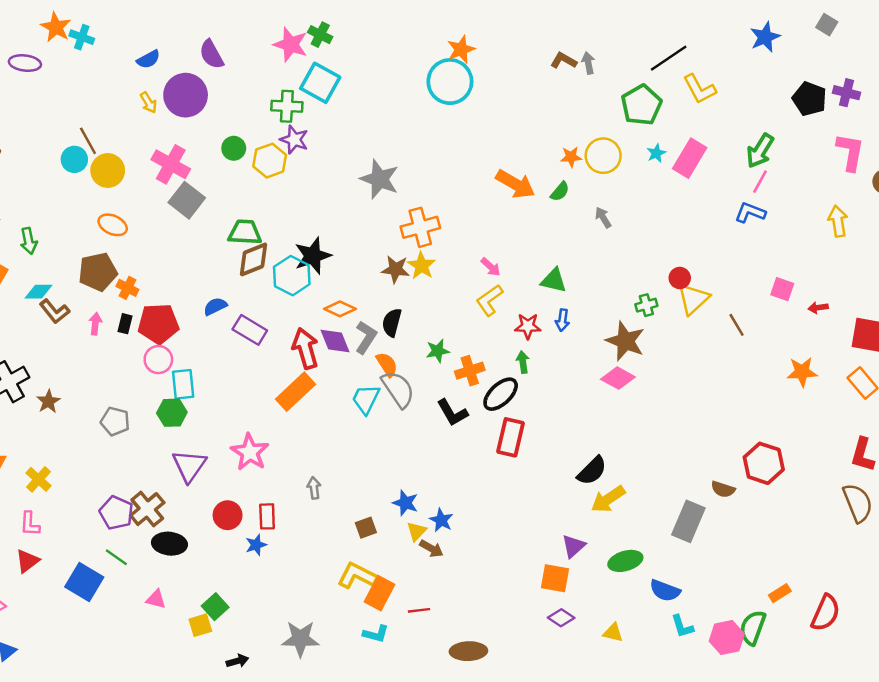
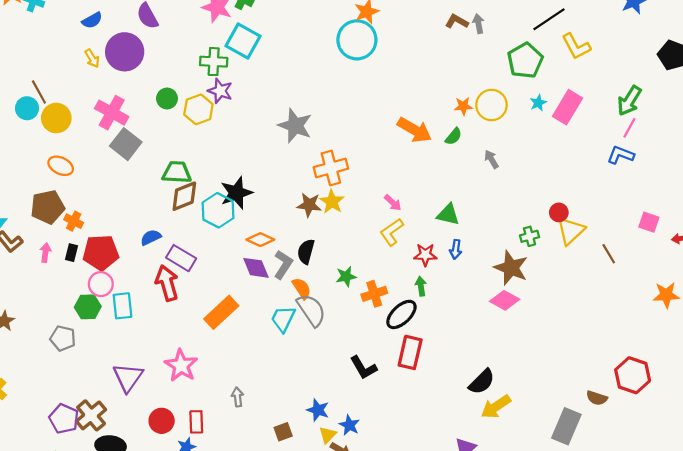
red arrow: (305, 348) -> (167, 283), moved
green hexagon: (172, 413) -> (88, 307), moved
black L-shape: (452, 413) -> (363, 368), moved

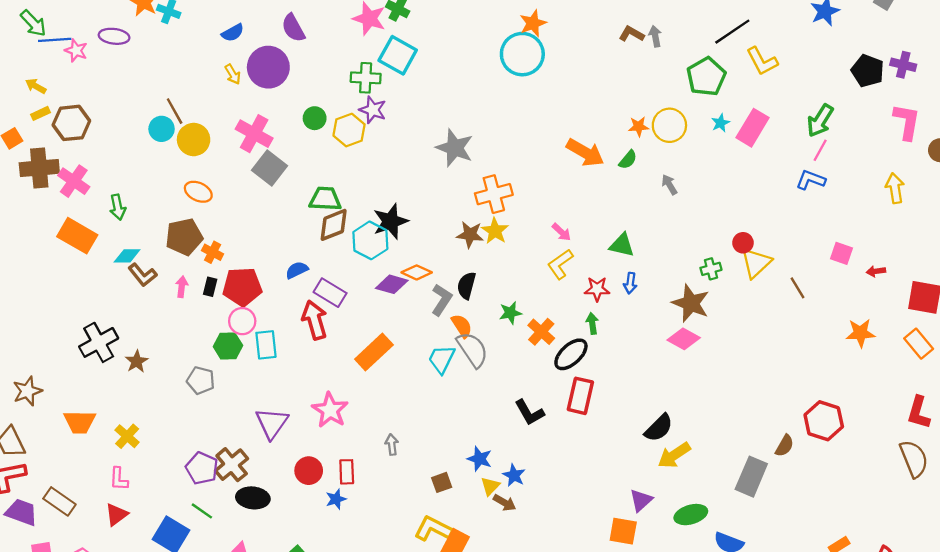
purple diamond: (256, 268) -> (392, 284), moved, turned -52
orange cross: (374, 294) -> (541, 332), turned -30
brown semicircle: (597, 398) -> (785, 446), turned -78

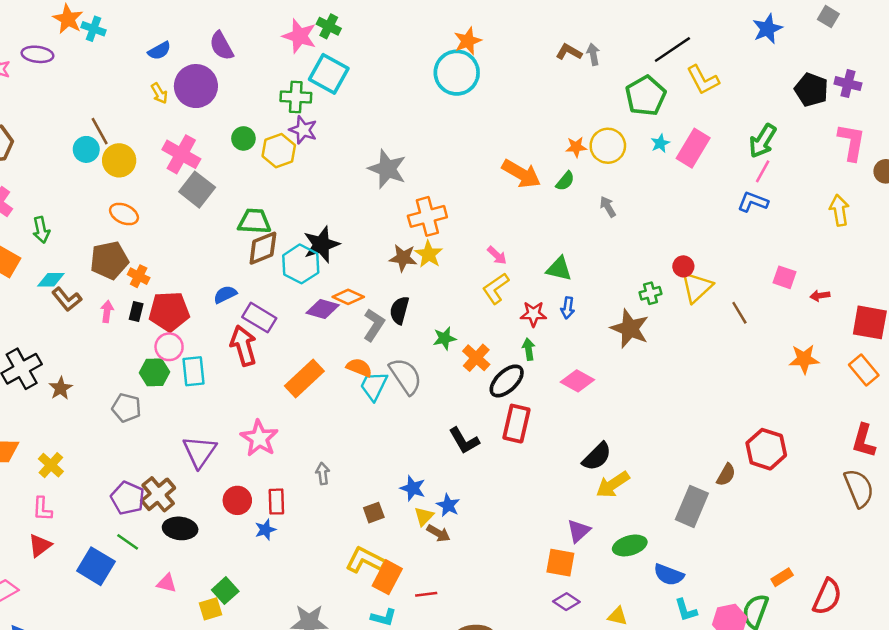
orange semicircle: (462, 326) -> (359, 368), moved, turned -35
pink diamond: (684, 339) -> (577, 381), moved

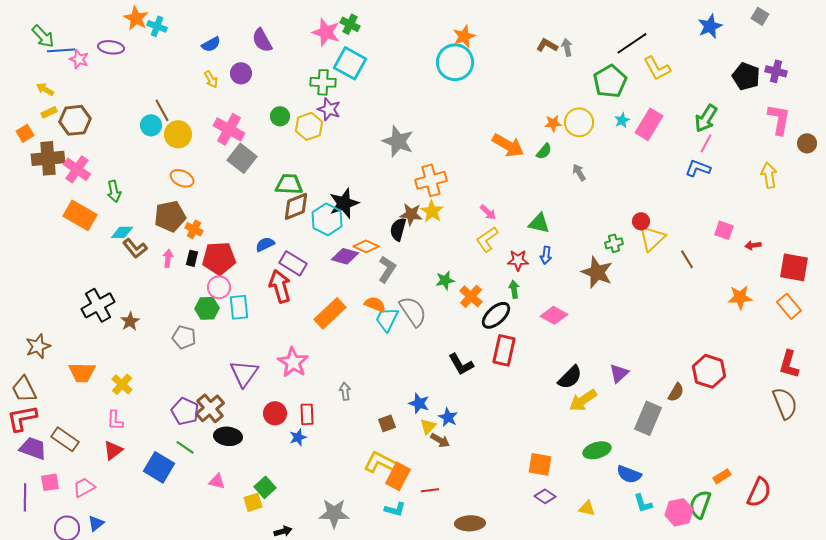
purple circle: (196, 86) -> (241, 73), size x0.6
black semicircle: (399, 310) -> (398, 229), moved
purple triangle: (579, 531) -> (619, 373), moved

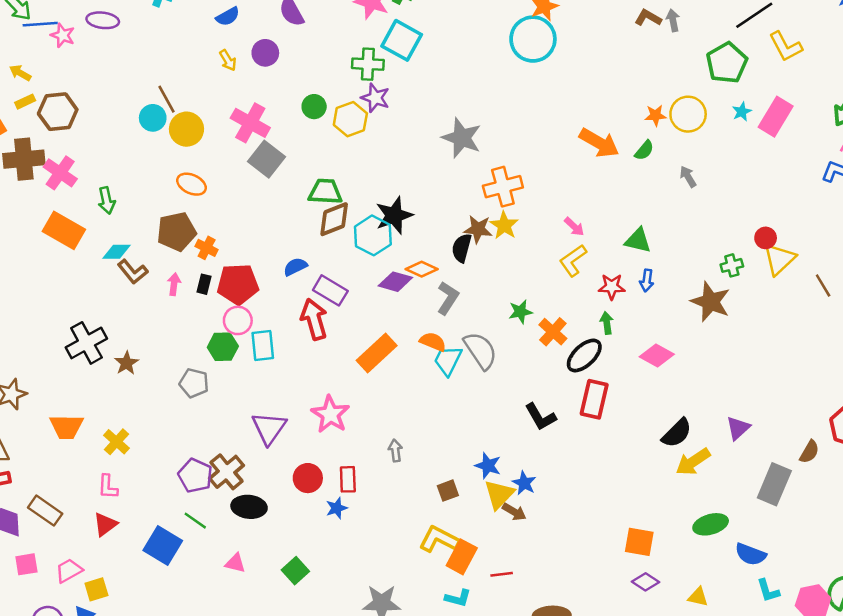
yellow triangle: (428, 426) -> (499, 494), size x1.5
yellow square: (253, 502) -> (96, 589), moved

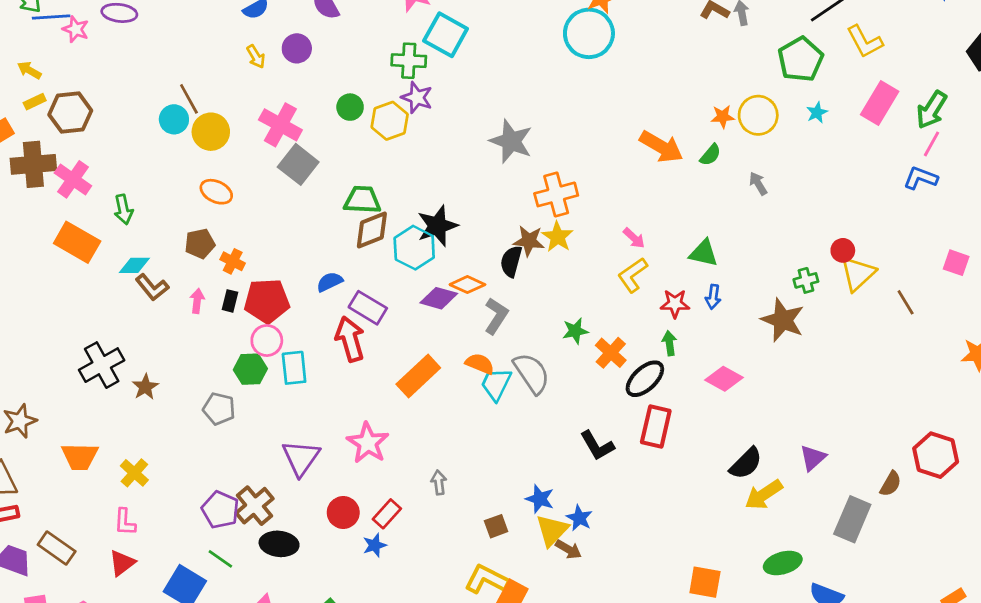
pink rectangle: (776, 117) -> (880, 103), moved
brown pentagon: (176, 232) -> (200, 244), size x0.7
red rectangle: (348, 479) -> (387, 514), turned 44

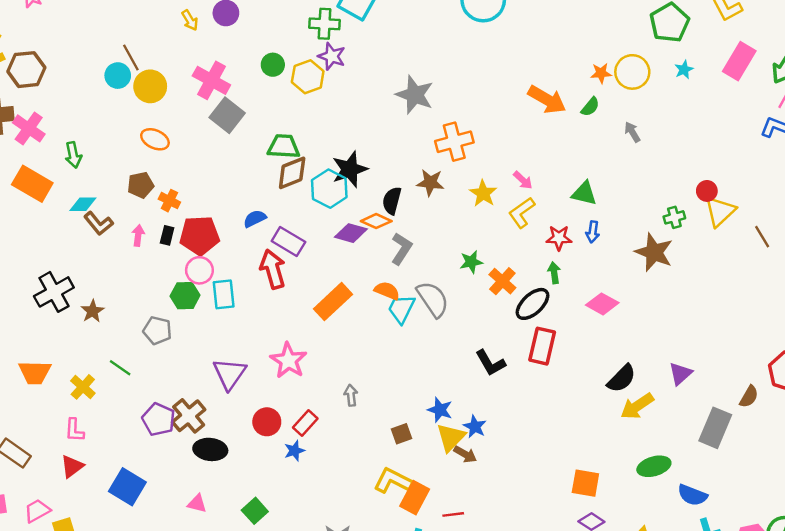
yellow star: (558, 237) -> (483, 193), moved
black semicircle: (511, 261) -> (392, 201), moved
green line: (220, 559) -> (120, 368), moved

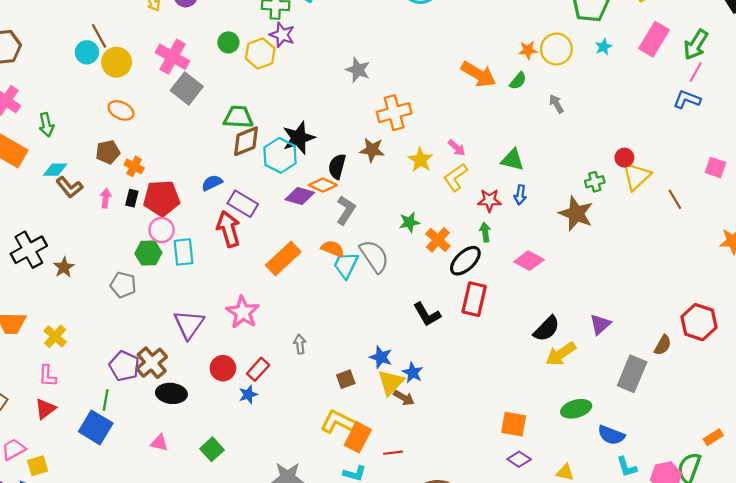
gray star: (415, 95) -> (358, 70), size x0.7
green line: (120, 368) -> (106, 400), moved, turned 65

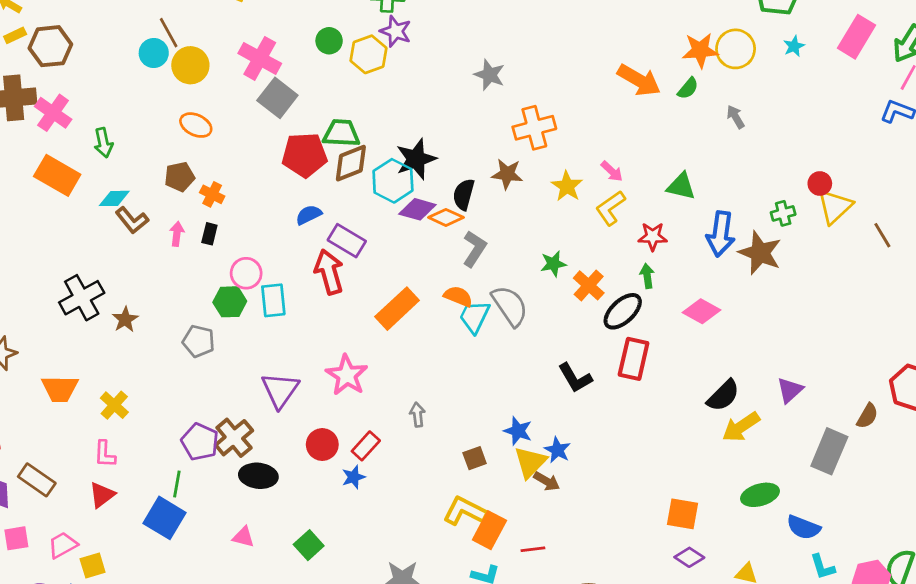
orange star: (528, 50) -> (700, 50), size x1.5
blue arrow: (520, 195) -> (721, 234), moved, size x1.8
purple diamond: (300, 196) -> (417, 209), moved
red pentagon: (162, 198) -> (305, 155), moved

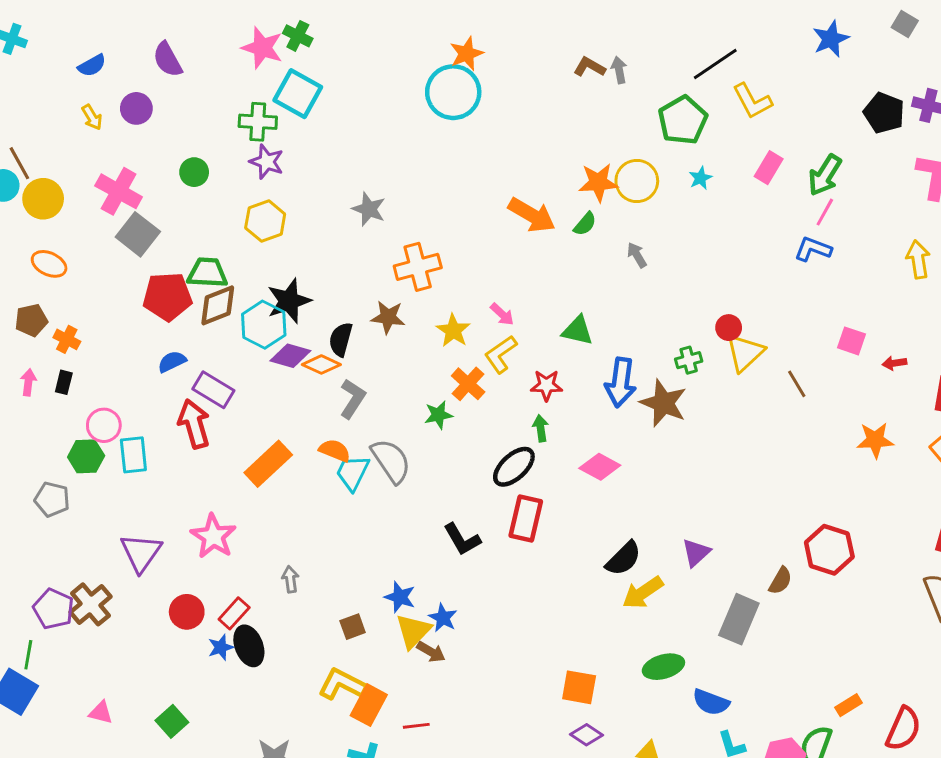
pink rectangle: (857, 37) -> (769, 168), size x0.7
yellow hexagon: (368, 54) -> (265, 221), moved
orange cross: (589, 285) -> (468, 384), moved
black ellipse: (258, 476) -> (249, 646), moved, turned 63

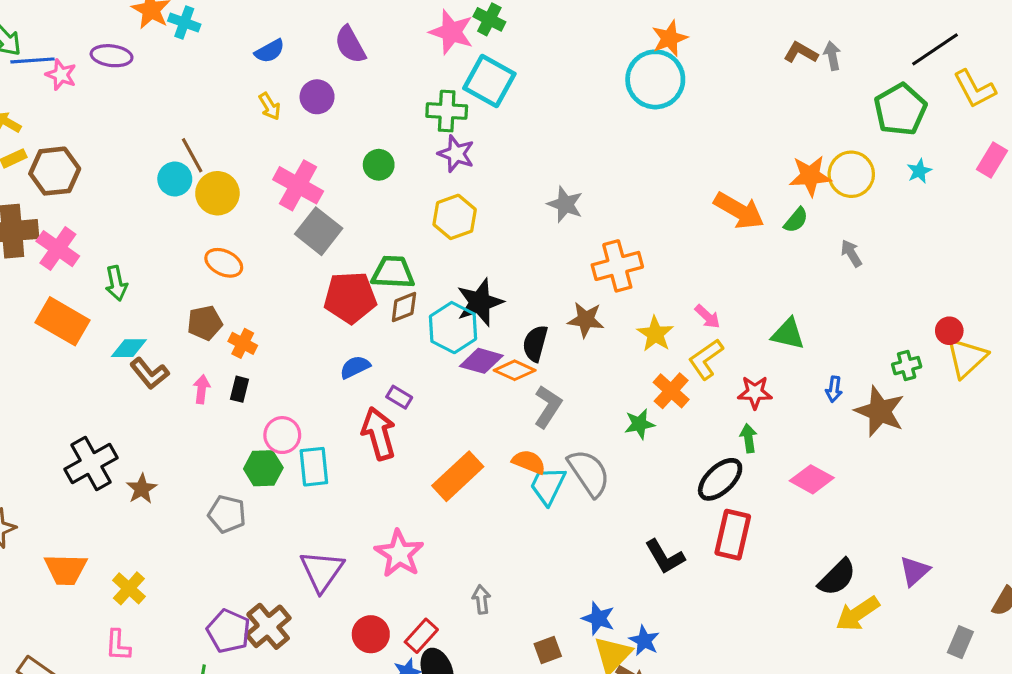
brown diamond: (218, 305) -> (404, 307), size x0.7
blue arrow: (621, 382) -> (834, 389), size x0.5
purple rectangle: (213, 390) -> (399, 397), size x0.6
gray rectangle: (739, 619) -> (960, 642), size x0.6

